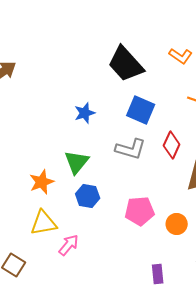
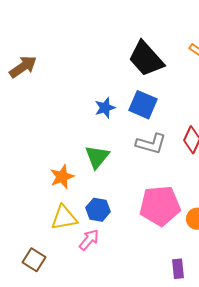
blue square: (141, 110) -> (143, 105), moved
blue hexagon: (88, 196) -> (98, 210), moved
pink pentagon: (140, 211) -> (160, 206), size x1.4

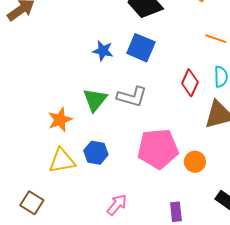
blue star: (105, 108) -> (103, 51), turned 30
gray L-shape: (151, 144) -> (132, 97), moved
pink arrow: (89, 240) -> (117, 205), moved

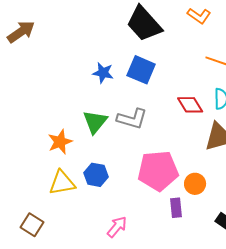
red diamond: (190, 83) -> (190, 105), turned -56
purple rectangle: (176, 212) -> (176, 208), moved

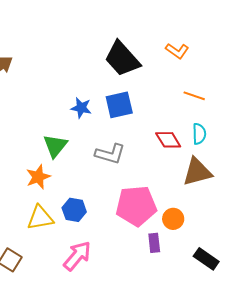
blue square: (141, 70) -> (119, 105), turned -36
green triangle: (95, 122) -> (55, 146), moved
pink arrow: (117, 227) -> (77, 256), moved, size x1.4

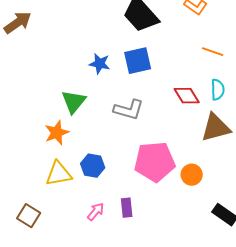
purple rectangle: (154, 243) -> (127, 208), moved
pink arrow: (77, 256) -> (96, 212), size x0.6

